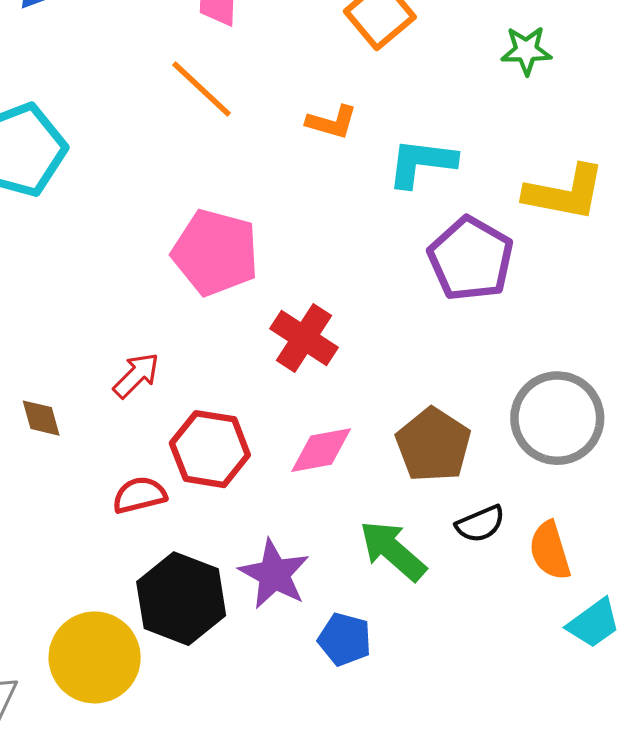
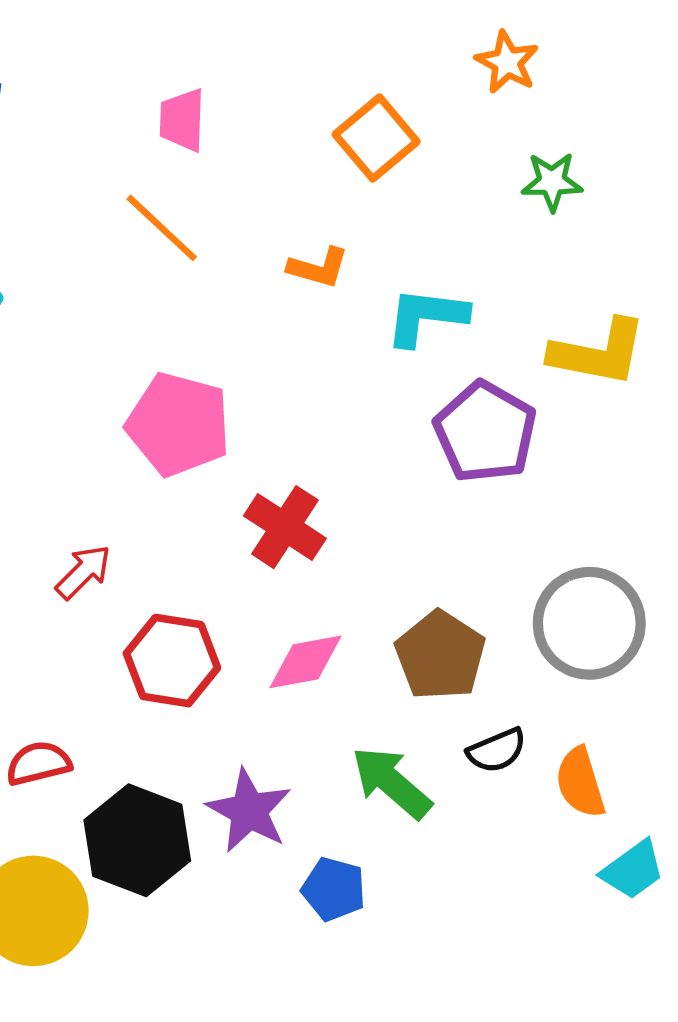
red semicircle: (139, 495) -> (38, 763), moved

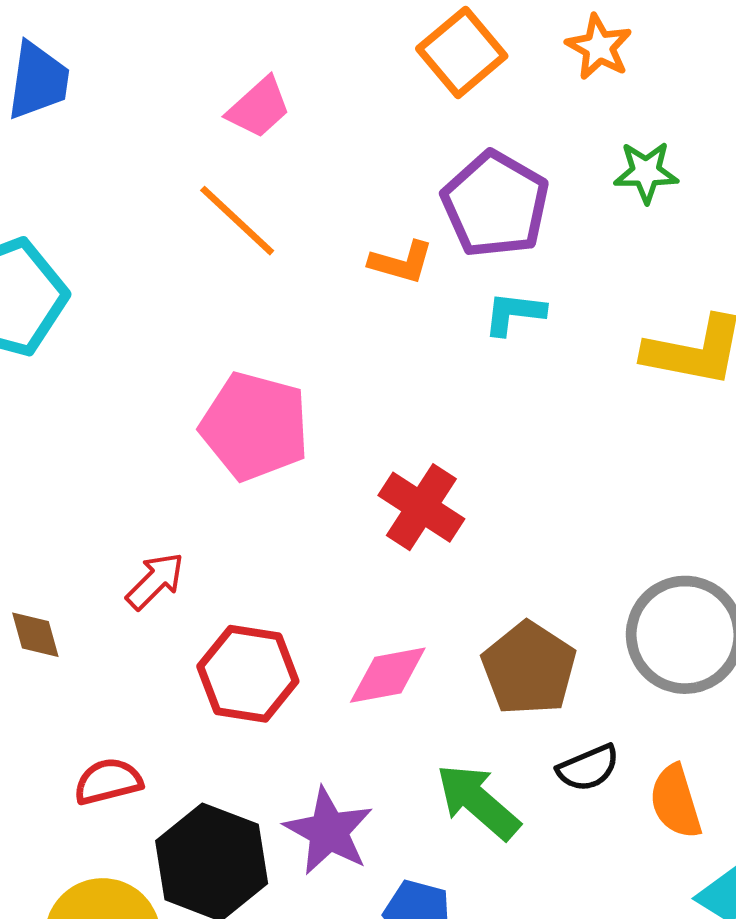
pink trapezoid: (182, 120) -> (259, 108), turned -134
orange square: (376, 138) -> (462, 52), moved
cyan L-shape: (426, 316) -> (514, 313), size x0.7
purple pentagon: (485, 432) -> (495, 204), moved
red cross: (285, 527) -> (421, 507), moved

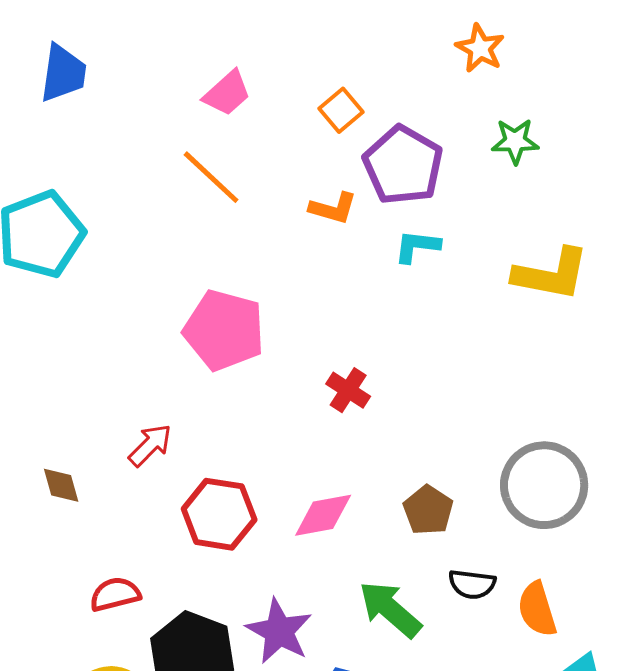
orange square: (462, 52) -> (341, 110), moved, size x0.7
red cross: (421, 507) -> (348, 390), size x0.7
brown pentagon: (529, 668) -> (428, 510), size x0.7
black semicircle: (588, 768) -> (472, 584), turned 30

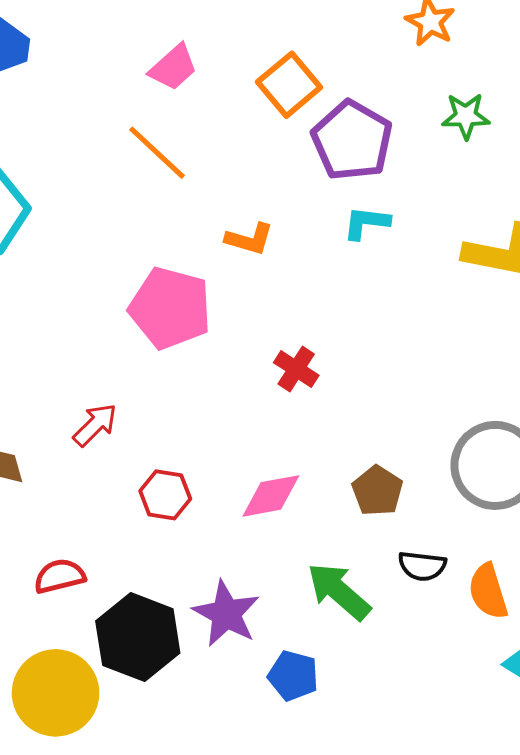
orange square: (341, 110) -> (289, 85), size x1.4
orange L-shape: (333, 208) -> (249, 239), moved
red hexagon: (219, 514) -> (165, 495), size x0.7

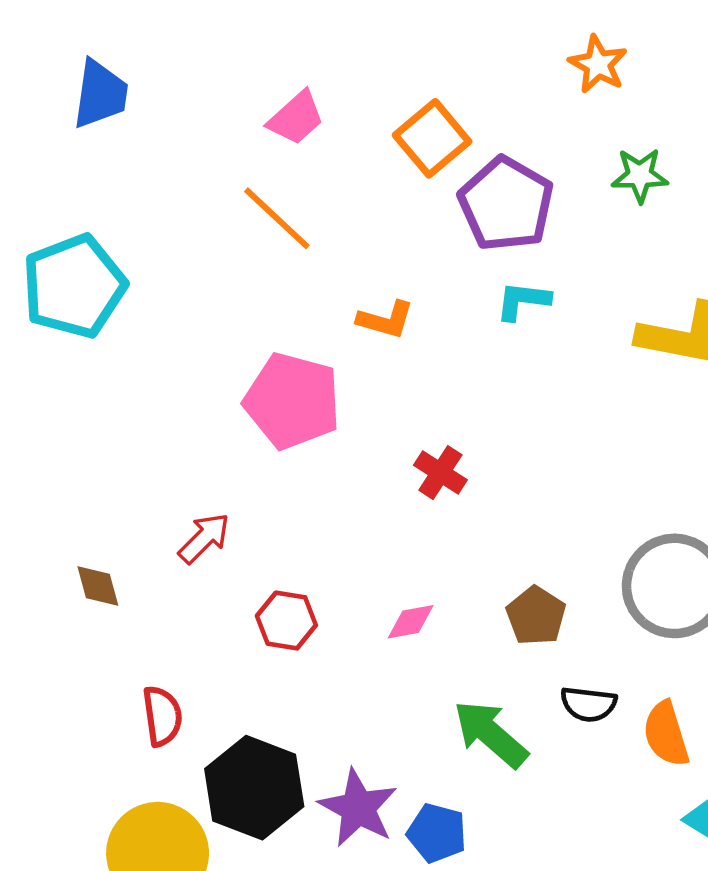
pink diamond: (271, 496) -> (411, 622), size x0.7
red semicircle: (60, 576) -> (162, 716), turned 96
purple star: (226, 614) -> (358, 808), moved

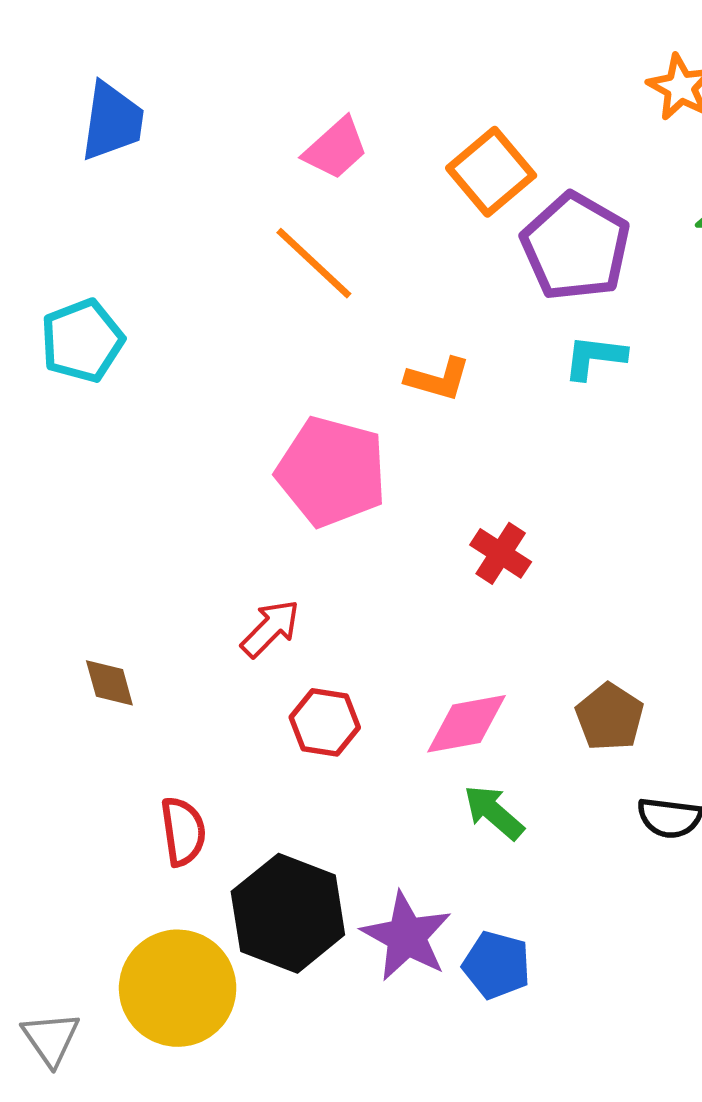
cyan pentagon: (74, 286) -> (82, 341), size x0.7
red arrow: (204, 538) -> (270, 628), moved
pink diamond: (411, 622) -> (467, 724), size x1.5
green arrow: (491, 734) -> (494, 812), moved, size x0.7

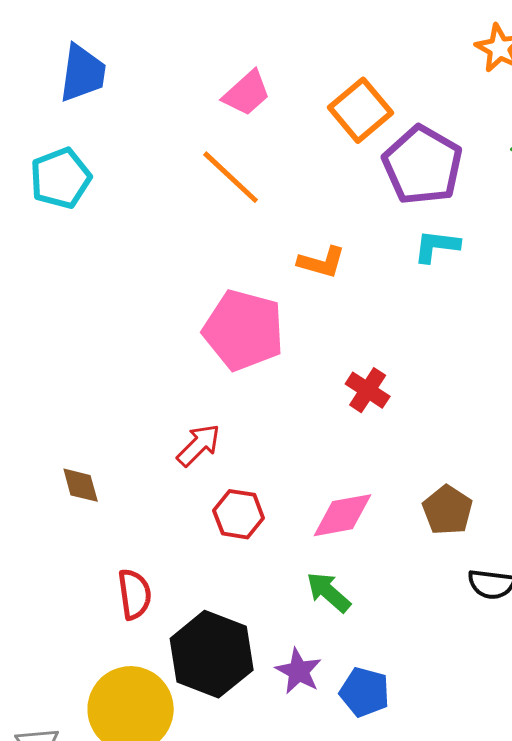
cyan pentagon: (82, 341) -> (61, 178), moved
green arrow: (494, 812) -> (329, 592), moved
purple star: (407, 936) -> (299, 671), size x0.7

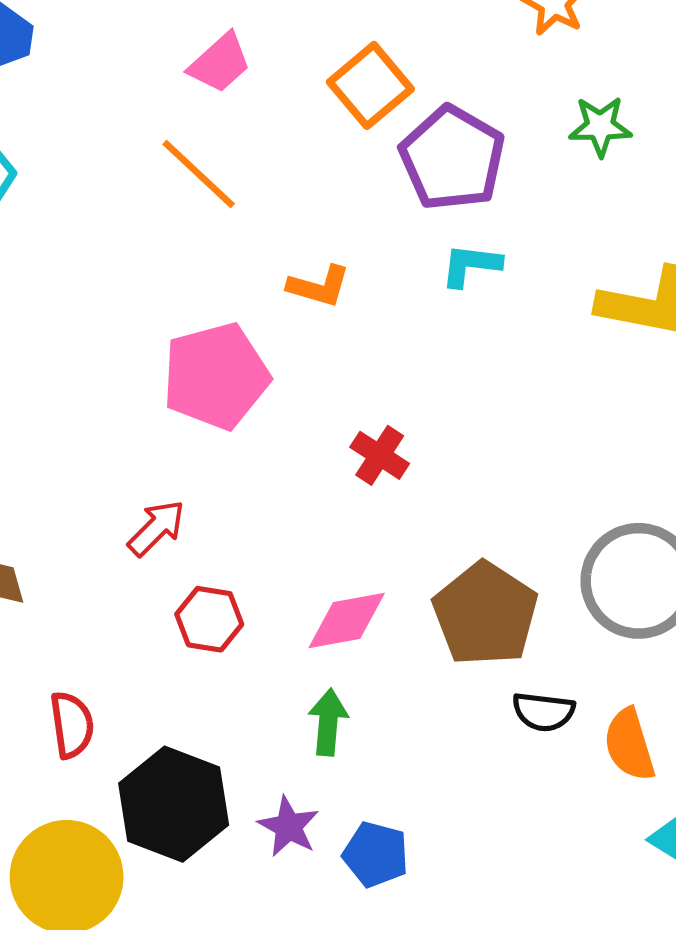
pink pentagon: (244, 330) -> (216, 376), turned -30
brown pentagon: (448, 510) -> (485, 614), size x1.6
green arrow: (329, 592) -> (328, 722), turned 54

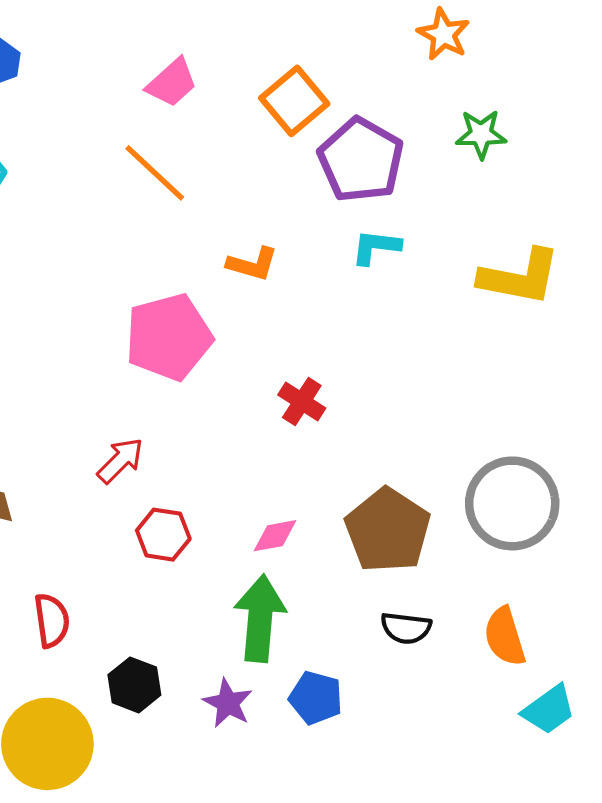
pink diamond: (347, 620) -> (275, 536), size x0.7
black semicircle: (543, 712) -> (406, 628), moved
green arrow: (328, 722) -> (260, 618), size x1.6
black hexagon: (174, 804) -> (134, 685), size x0.6
blue pentagon: (376, 854) -> (316, 698), moved

